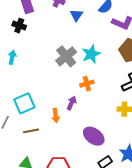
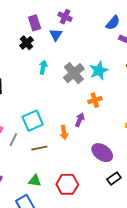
blue triangle: (76, 15) -> (56, 35), moved
black cross: (19, 26) -> (27, 43), turned 32
cyan arrow: (12, 57) -> (43, 67), moved

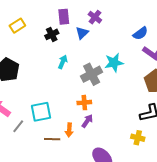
cyan star: (99, 71) -> (114, 63), moved
orange cross: (95, 100) -> (84, 103), moved
brown line: (39, 148) -> (52, 139), moved

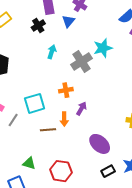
orange cross: (84, 103) -> (66, 90), moved

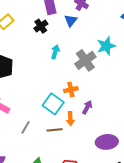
cyan square: (35, 103) -> (53, 104), moved, turned -35
gray line: (13, 120) -> (26, 127), moved
purple ellipse: (100, 144) -> (107, 142), turned -45

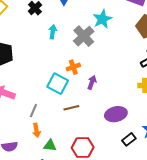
orange arrow: (70, 119) -> (36, 130), moved
brown line: (55, 130) -> (71, 108), moved

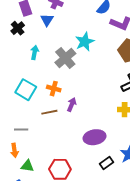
orange cross: (73, 67) -> (54, 89), turned 32
cyan square: (58, 84) -> (26, 90), moved
brown line: (71, 108) -> (49, 112), moved
gray line: (33, 111) -> (21, 129), moved, turned 64

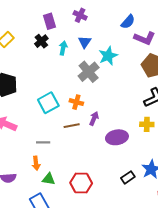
blue triangle: (47, 20) -> (85, 42), moved
cyan arrow: (35, 52) -> (63, 48), moved
cyan square: (26, 90) -> (48, 103), turned 30
purple ellipse: (95, 137) -> (117, 137), moved

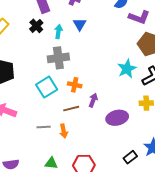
cyan star: (108, 56) -> (127, 69), moved
gray cross: (89, 72) -> (58, 58), moved, turned 35
orange arrow: (36, 163) -> (64, 131), moved

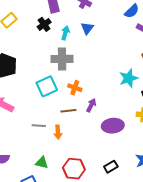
black rectangle: (130, 157) -> (111, 167), moved

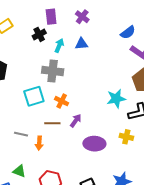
blue triangle: (87, 28) -> (81, 44), turned 40

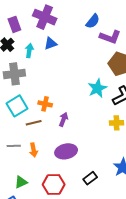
purple cross: (82, 17) -> (45, 17), size x1.6
gray cross: (53, 71) -> (14, 74), moved
brown line: (52, 123) -> (34, 123), moved
purple ellipse: (94, 144) -> (66, 151), moved
green triangle: (19, 171) -> (21, 182), turned -32

